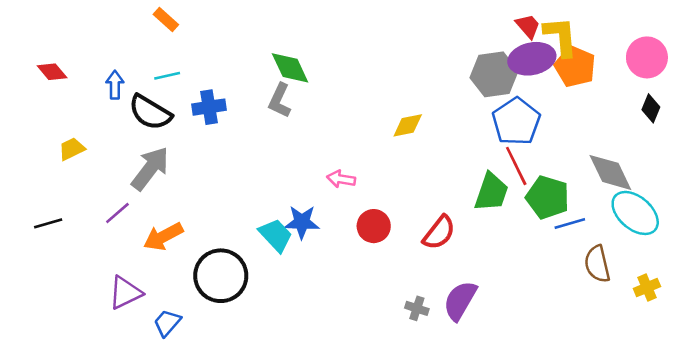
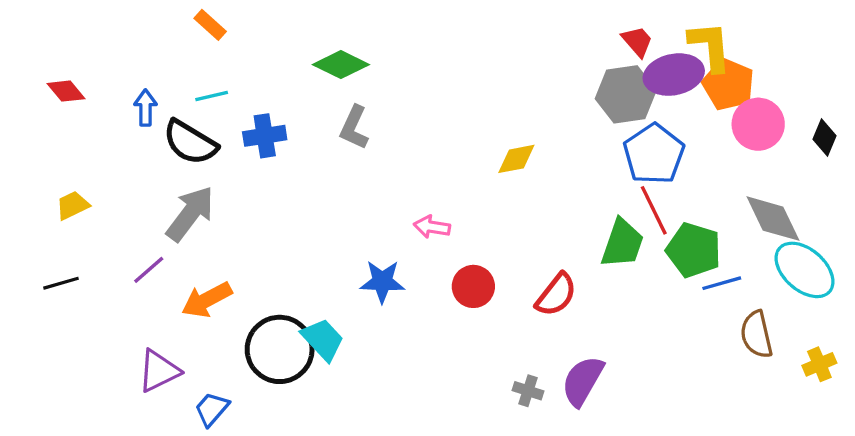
red trapezoid: (528, 26) -> (637, 41), moved
pink circle: (647, 57) -> (758, 124), moved
green diamond: (290, 68) -> (341, 65), moved, turned -39
yellow trapezoid: (72, 149) -> (73, 205), moved
cyan trapezoid: (276, 235) -> (323, 339), moved

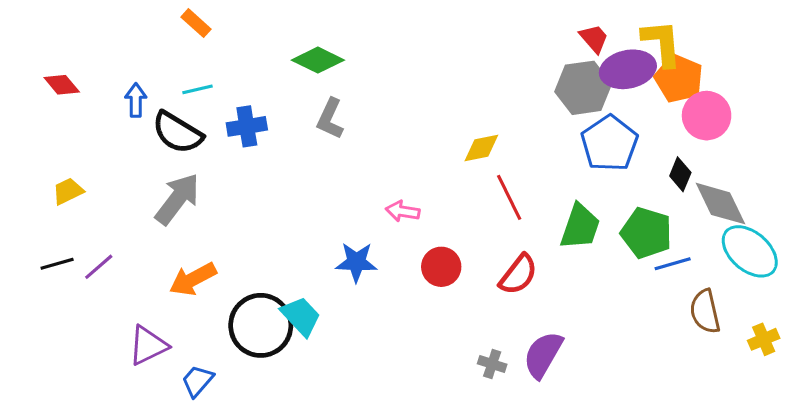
black diamond: (824, 137) -> (680, 174), moved
red line: (654, 210) -> (509, 197), moved
purple line: (149, 270) -> (99, 267), moved

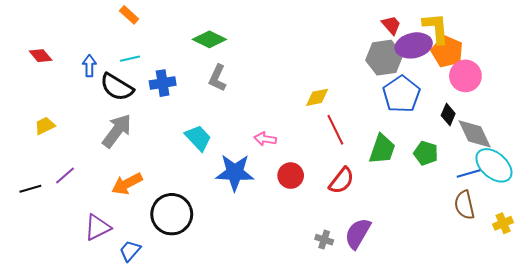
green pentagon: (646, 233) -> (426, 153), size x0.7
blue star: (356, 262) -> (235, 172), size x1.4
black line: (57, 264) -> (30, 189), moved
blue line: (673, 264) -> (469, 173), moved
cyan trapezoid: (301, 316) -> (198, 138), moved

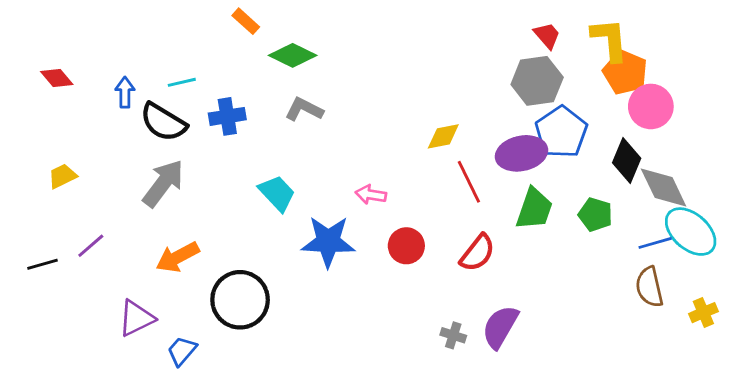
orange rectangle: (129, 15) -> (246, 21), moved
purple ellipse: (414, 45) -> (521, 153), moved
gray L-shape: (217, 78) -> (304, 109), turned 92
black diamond: (448, 115) -> (627, 160), size x1.4

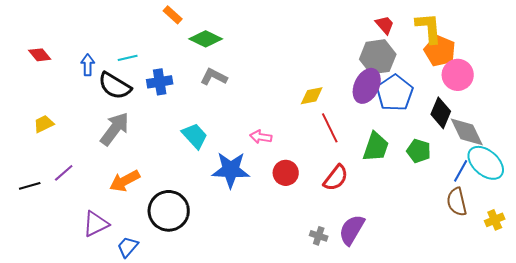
purple ellipse: (521, 153) -> (367, 86), moved, turned -52
blue line: (655, 243) -> (461, 171), turned -45

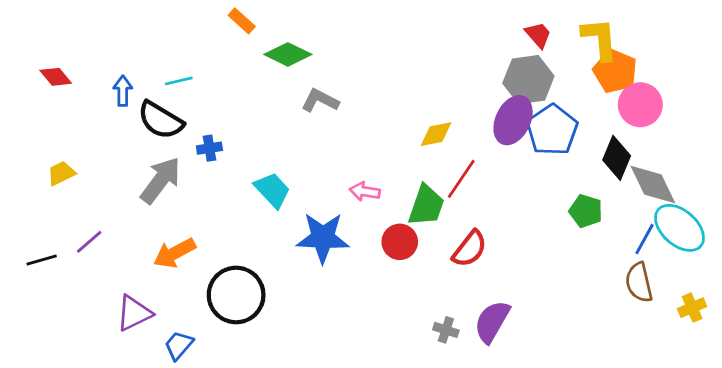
gray L-shape: (214, 77) -> (320, 101), moved
blue cross: (160, 82) -> (209, 148), moved, size x0.7
red line: (330, 128) -> (461, 179), turned 60
green trapezoid: (376, 147) -> (426, 205), moved

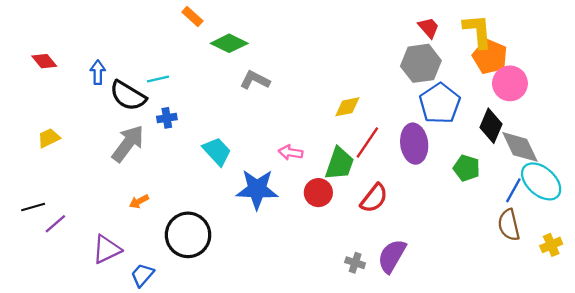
cyan line: (179, 81) -> (158, 79), moved
purple ellipse: (513, 120) -> (414, 144), moved, turned -33
purple line: (89, 242) -> (55, 224), moved
orange arrow: (175, 253) -> (139, 201), size x0.6

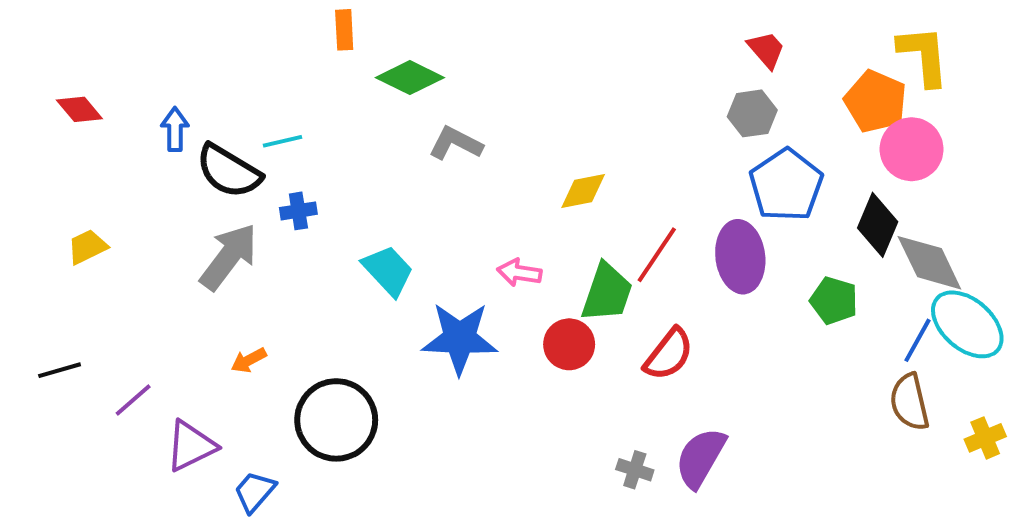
orange rectangle: (192, 17) -> (344, 30), turned 45
yellow L-shape: (478, 31) -> (923, 56), moved
gray hexagon: (421, 63) -> (752, 113), size x0.7
yellow diamond: (347, 107) -> (583, 191), moved
purple line: (55, 224) -> (133, 400), moved

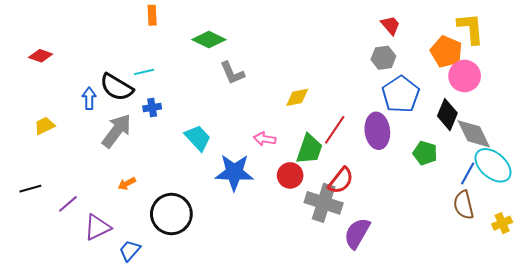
orange rectangle: (344, 30) -> (152, 15), moved
red diamond: (79, 109) -> (41, 56), turned -30
blue arrow: (175, 129) -> (89, 98), moved
gray L-shape: (456, 143) -> (232, 73), turned -140
gray cross: (635, 470) -> (324, 203), moved, size x2.0

